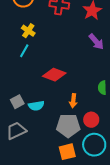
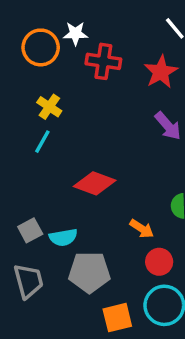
orange arrow: (73, 101) -> (142, 229), moved, turned -64
gray pentagon: (68, 126) -> (89, 272), moved
gray trapezoid: (16, 131) -> (28, 281), turned 100

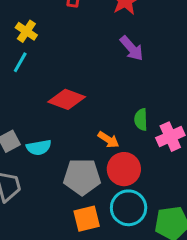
red circle: (159, 262) -> (124, 169), size x1.4
gray pentagon: (89, 272) -> (82, 177), moved

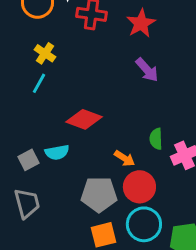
cyan semicircle: (39, 147) -> (57, 152), moved

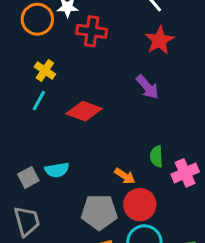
red star: (141, 23) -> (159, 40), moved
red diamond: (84, 119) -> (84, 111), moved

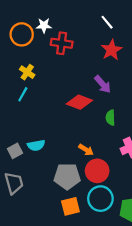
red diamond: (84, 111) -> (79, 102), moved
green semicircle: (156, 156) -> (110, 118), moved

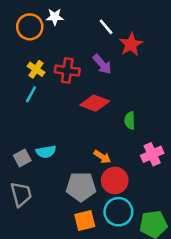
white line: (107, 22) -> (106, 27), moved
red cross: (62, 43) -> (67, 71), moved
purple arrow: (103, 84) -> (102, 64), moved

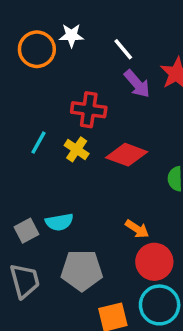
white line: (106, 27) -> (123, 49), moved
purple arrow: (102, 64) -> (137, 84), moved
yellow cross: (36, 69) -> (77, 149), moved
gray pentagon: (81, 187) -> (82, 270), moved

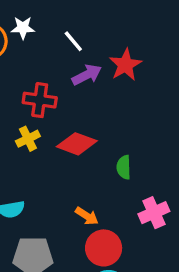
purple arrow: (137, 84) -> (87, 75), turned -76
yellow cross: (77, 149) -> (28, 139), turned 30

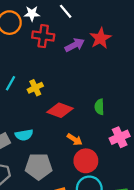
white line: (73, 41) -> (66, 11), moved
red cross: (40, 100) -> (43, 36), moved
red diamond: (77, 144) -> (60, 110), moved

